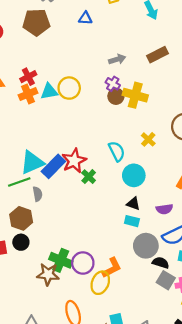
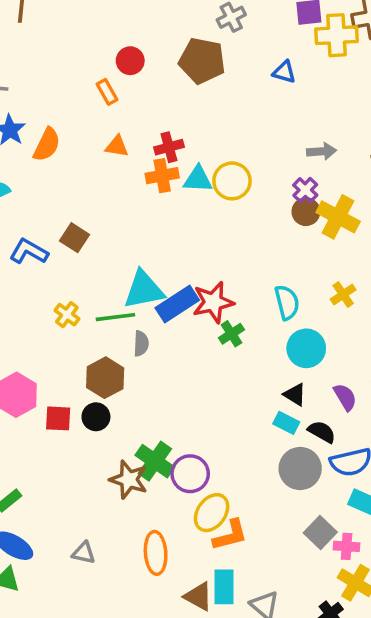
purple semicircle: (164, 209) -> (345, 397), moved, turned -126
black semicircle: (161, 263) -> (322, 432), moved
orange L-shape: (112, 268) -> (230, 535), moved

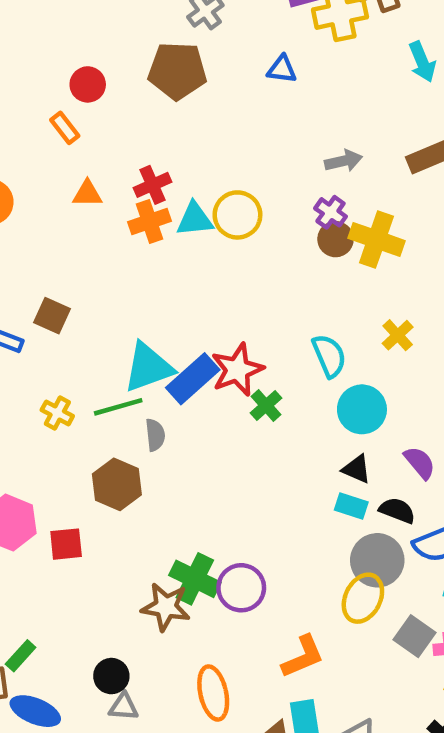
black circle: (96, 417) -> (111, 676), moved
yellow ellipse: (212, 513) -> (363, 598), moved

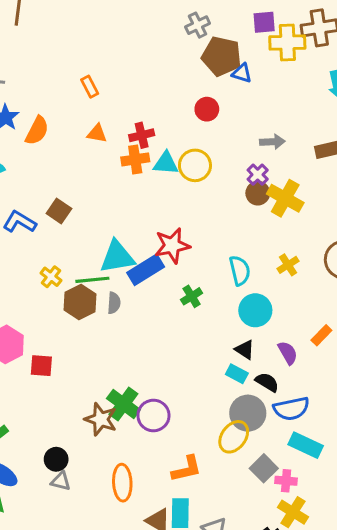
brown pentagon: (177, 71) -> (222, 56), moved
red circle: (88, 84) -> (207, 109), moved
red star: (237, 370) -> (172, 246), moved
brown hexagon: (117, 484) -> (80, 302), moved

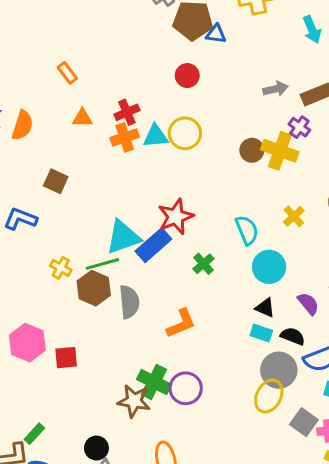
gray arrow: (272, 142) -> (276, 89), moved
purple cross: (258, 175) -> (299, 127), moved
brown square: (59, 211) -> (56, 181), moved
gray semicircle: (114, 303) -> (129, 302), moved, size x1.5
orange L-shape: (187, 469) -> (181, 323), moved

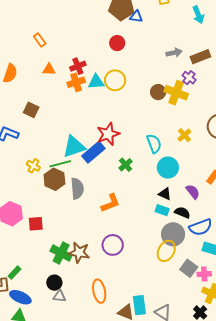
green cross: (154, 382) -> (61, 253), moved

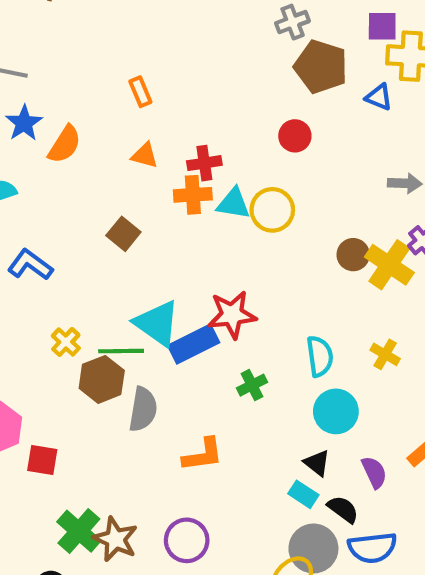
blue triangle: (136, 17) -> (379, 97), moved
brown square: (31, 110) -> (123, 234), moved
yellow cross: (184, 135) -> (385, 354), turned -32
cyan triangle: (74, 147) -> (157, 323), turned 40

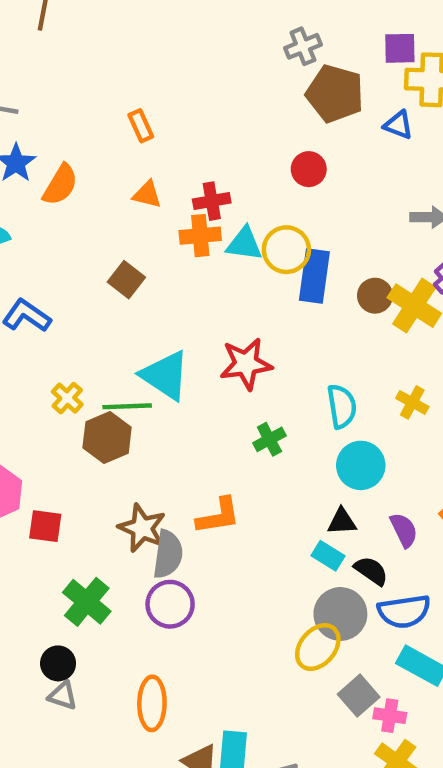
blue rectangle: (194, 344) -> (314, 276), moved, turned -54
gray semicircle: (143, 409) -> (168, 554), moved
black triangle: (317, 463) -> (342, 522), turned -40
brown star: (115, 539) -> (142, 528), moved
purple circle: (187, 540) -> (170, 604), moved

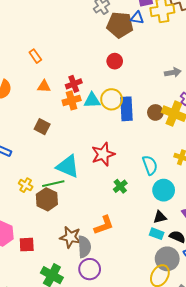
blue triangle: (398, 125) -> (137, 18), moved

